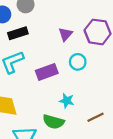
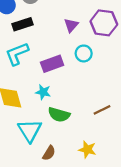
cyan star: (67, 101) -> (43, 92), moved

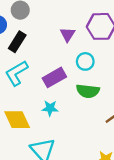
black rectangle: (22, 24) -> (17, 42), turned -30
green semicircle: (59, 115) -> (88, 91), moved

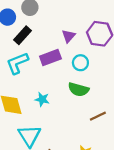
purple rectangle: (54, 77) -> (50, 58), moved

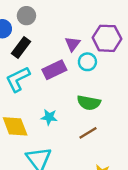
cyan circle: (80, 63) -> (87, 62), moved
brown line: (98, 116) -> (88, 133), moved

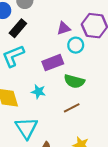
purple triangle: (72, 44) -> (64, 28), turned 32
purple rectangle: (54, 70) -> (53, 63), moved

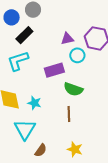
cyan star: (38, 92) -> (34, 103), moved
brown line: (72, 108) -> (69, 114), turned -70

